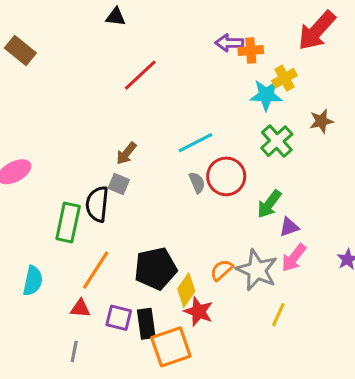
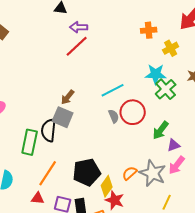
purple arrow: (229, 43) -> (79, 27), moved
cyan star: (266, 95) -> (156, 74), moved
gray square: (119, 184) -> (63, 117), size x1.5

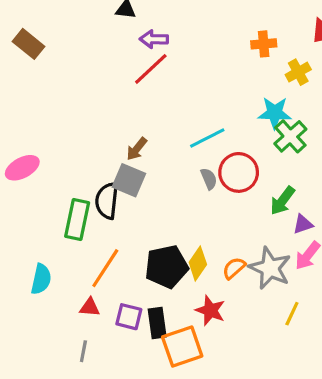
yellow diamond: (107, 186) -> (198, 263), moved

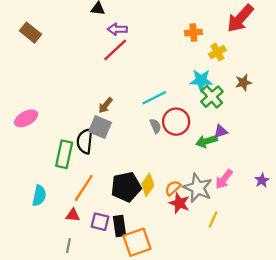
green arrow: (283, 201) -> (207, 141), turned 36
purple triangle: (303, 224) -> (221, 131), moved
red star: (210, 310) -> (179, 203), moved

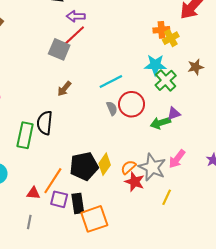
orange cross: (193, 33) -> (161, 30), moved
gray square: (100, 127) -> (59, 49), moved
orange line: (84, 188) -> (53, 181), moved

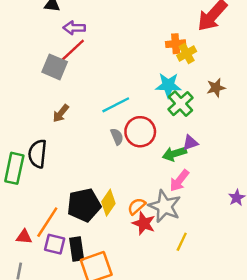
pink arrow: (177, 159) -> (179, 181), moved

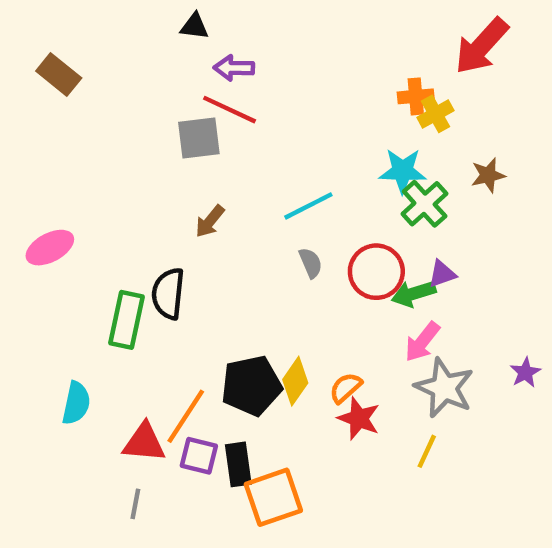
red line: (72, 51) -> (230, 110), turned 68
gray square: (55, 67) -> (199, 138), turned -30
red circle: (140, 132) -> (376, 272), moved
gray star: (165, 206) -> (444, 388), moved
red triangle: (24, 237) -> (144, 443), size x1.5

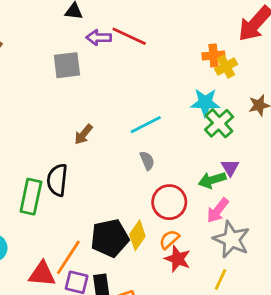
red line: (230, 110) -> (129, 36), moved
gray square: (199, 138) -> (67, 65), moved
red circle: (376, 272) -> (169, 202), moved
purple triangle: (442, 274) -> (230, 168), turned -42

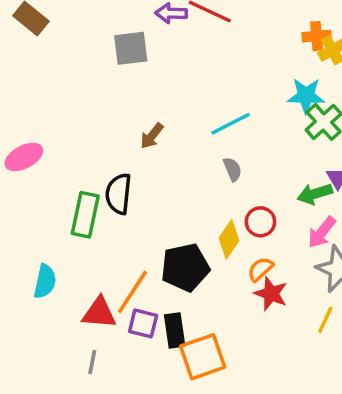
red circle: (169, 202) -> (260, 222), size x0.7
yellow diamond: (137, 235) -> (229, 239), moved

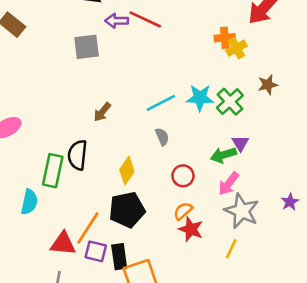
cyan star: (306, 96) -> (200, 98), moved
yellow diamond: (229, 239) -> (127, 171), moved
cyan semicircle: (45, 281) -> (29, 202), moved

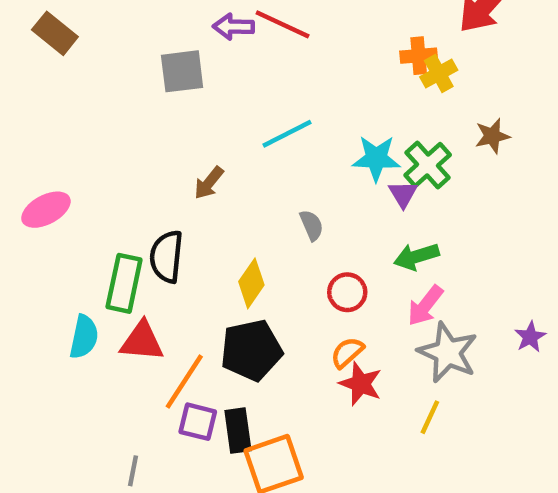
cyan line: (161, 103) -> (287, 134), moved
purple triangle: (240, 143) -> (403, 194), moved
red triangle: (63, 244) -> (142, 341), moved

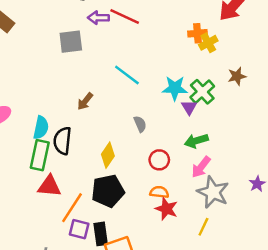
cyan line: (287, 134) -> (127, 75), turned 64
cyan semicircle: (84, 337) -> (41, 128), moved
orange semicircle: (347, 352) -> (159, 192), turned 48

